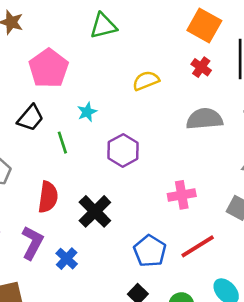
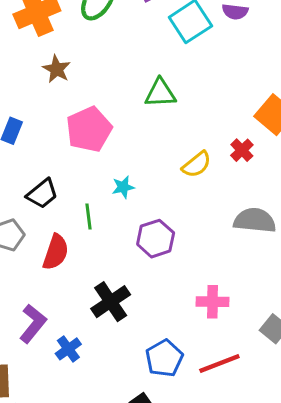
red cross: (201, 67) -> (242, 150), moved
yellow semicircle: (146, 81) -> (197, 164), turned 152
black trapezoid: (30, 118) -> (42, 194), moved
red semicircle: (48, 197) -> (56, 252), moved

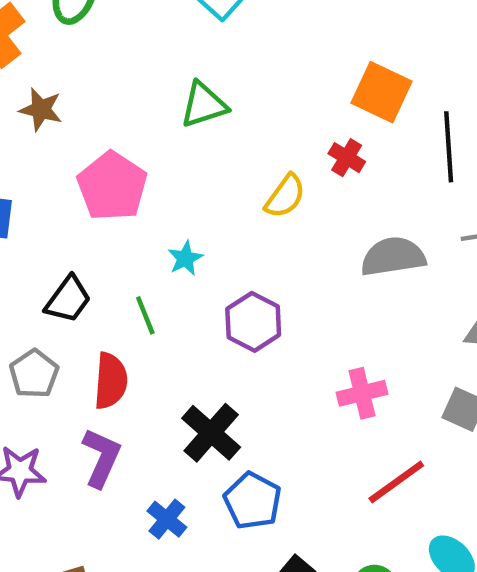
purple L-shape: (33, 324) -> (101, 458), moved
blue pentagon: (164, 358) -> (253, 501), moved

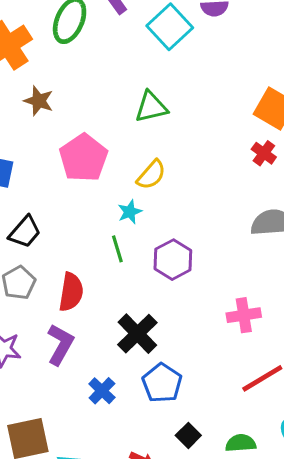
red cross: (347, 158) -> (264, 153), moved
yellow semicircle: (285, 196) -> (151, 175), moved
black trapezoid: (68, 299) -> (25, 232), moved
green line: (145, 315) -> (117, 249), moved

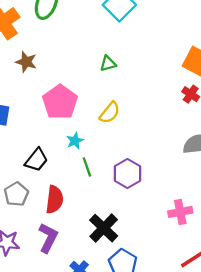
green triangle: (151, 107) -> (108, 63), size x0.7
cyan star: (130, 212) -> (75, 141), moved
black trapezoid: (25, 232) -> (36, 160), moved

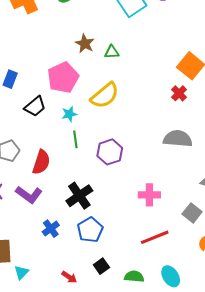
brown star: (26, 62) -> (85, 44), moved
yellow semicircle: (110, 113) -> (105, 95), size x1.4
black trapezoid: (36, 160) -> (35, 106), moved
purple L-shape: (48, 238) -> (29, 195), turned 88

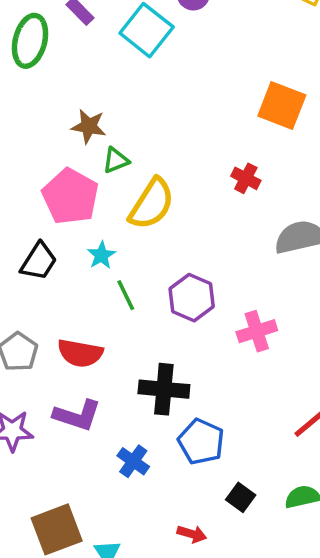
green triangle: (112, 52) -> (116, 160), moved
red cross: (179, 93) -> (246, 178), moved
red semicircle: (41, 162) -> (80, 353), turned 100
pink cross: (149, 195) -> (257, 331), moved
black cross: (79, 196) -> (164, 389), turned -32

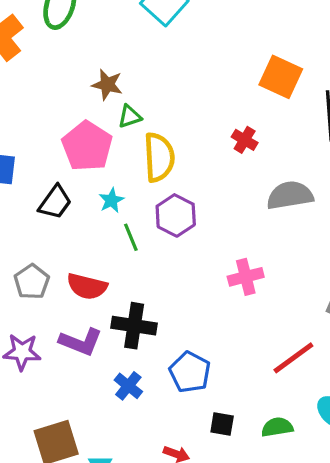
yellow semicircle: (152, 204) -> (159, 157), turned -39
purple hexagon: (192, 298) -> (176, 215), moved
black cross: (164, 389) -> (134, 326), moved
black square: (241, 497) -> (222, 424), turned -30

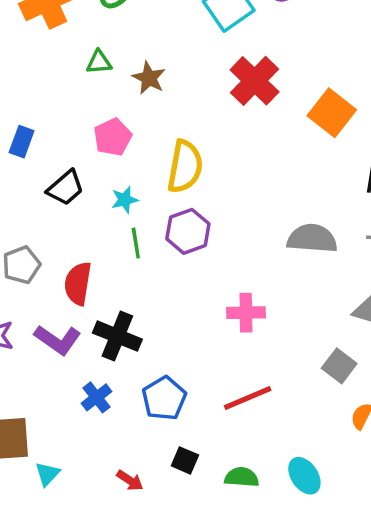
green triangle: (130, 116) -> (99, 62), moved
red cross: (245, 140) -> (255, 81), moved, size x1.8
pink pentagon: (87, 146) -> (113, 137), size x0.7
red semicircle: (87, 286) -> (78, 283), turned 72
red line: (293, 358) -> (248, 398), moved

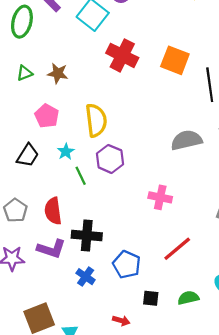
pink cross: (246, 313) -> (160, 197), turned 30

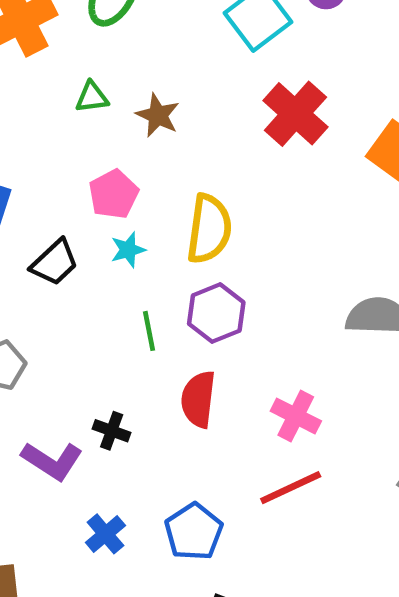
cyan star: (66, 152) -> (128, 250), moved
red semicircle: (53, 211) -> (198, 399), moved
black cross: (87, 235) -> (112, 431), moved, size x0.6
red line: (177, 249) -> (291, 488), moved

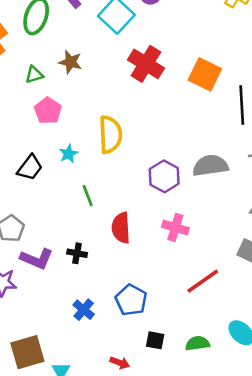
brown star: (158, 115) -> (70, 62), moved
pink pentagon: (114, 194) -> (48, 111), moved
purple hexagon: (216, 313) -> (164, 176), moved
purple L-shape: (52, 461) -> (37, 259), moved
red line: (291, 488) -> (203, 281), moved

